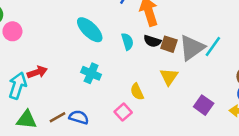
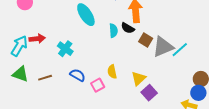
black semicircle: (152, 41) -> (128, 28), moved
cyan cross: (91, 73) -> (65, 49), moved
yellow triangle: (169, 77) -> (139, 78), moved
purple square: (204, 105) -> (149, 93), moved
blue semicircle: (79, 117) -> (78, 75), moved

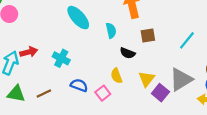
black semicircle: (128, 28) -> (128, 53), moved
brown square: (146, 40) -> (148, 36), turned -32
gray triangle: (163, 47) -> (181, 80), moved

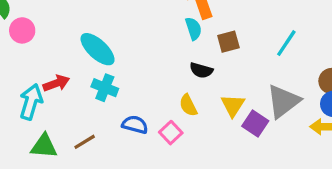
cyan ellipse: (78, 18) -> (98, 49), moved
cyan semicircle: (111, 31) -> (194, 29), moved

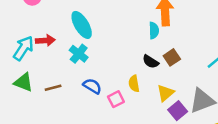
brown square: (228, 42) -> (172, 57), moved, turned -35

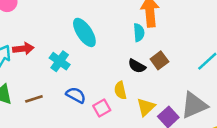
cyan ellipse: (82, 25) -> (84, 32), moved
yellow triangle: (165, 93) -> (146, 107), moved

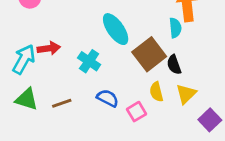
brown square: (159, 60) -> (149, 54), moved, size x1.6
black semicircle: (137, 66) -> (174, 65), turned 42
yellow triangle: (146, 107) -> (186, 94), moved

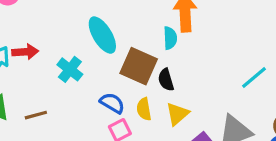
brown square: (149, 54) -> (139, 66), turned -32
blue semicircle: (108, 98) -> (112, 103), moved

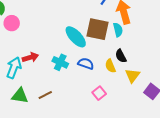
brown square: (139, 66) -> (98, 29), moved
blue semicircle: (112, 103) -> (86, 64), moved
yellow semicircle: (144, 109) -> (110, 66), moved

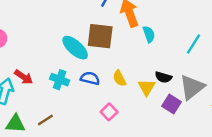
cyan semicircle: (118, 30) -> (149, 34), moved
black semicircle: (121, 56) -> (163, 77), moved, turned -40
red arrow: (30, 57) -> (24, 77), turned 56

